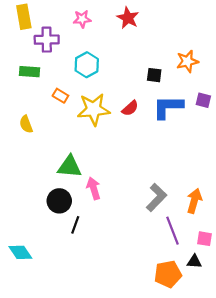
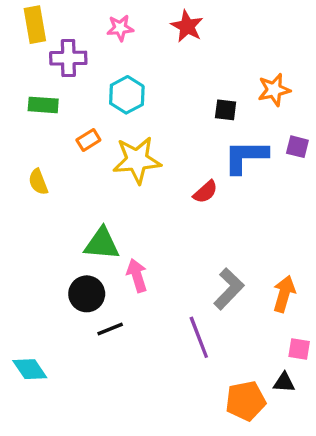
orange rectangle: (60, 96) -> (88, 140), turned -63
red semicircle: (130, 108) -> (205, 192), moved
black line: (75, 225) -> (110, 329), turned 48
purple line: (172, 231) -> (199, 337), moved

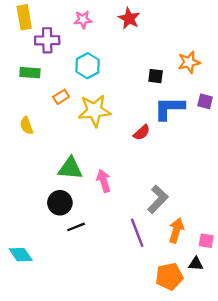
pink arrow: (137, 275) -> (104, 181), moved
orange arrow: (284, 294) -> (176, 230), moved

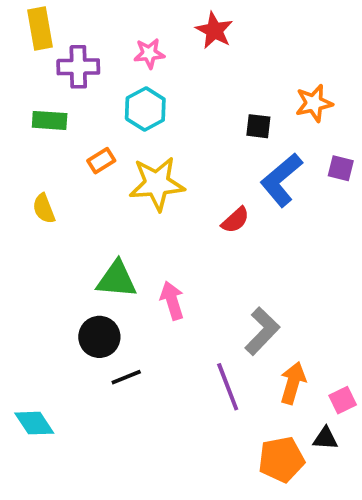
pink star: (83, 20) -> (149, 53), moved
blue L-shape: (169, 108) -> (281, 180), turned -40
pink square: (206, 241) -> (343, 400), turned -35

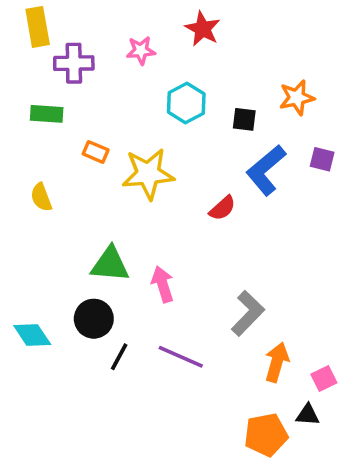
cyan hexagon: (145, 109) -> (186, 103), moved
orange rectangle: (101, 161) -> (96, 152), turned 55
black line: (126, 377) -> (119, 357), turned -40
purple line: (228, 387) -> (181, 357), moved, turned -45
cyan diamond: (34, 423) -> (32, 335), moved

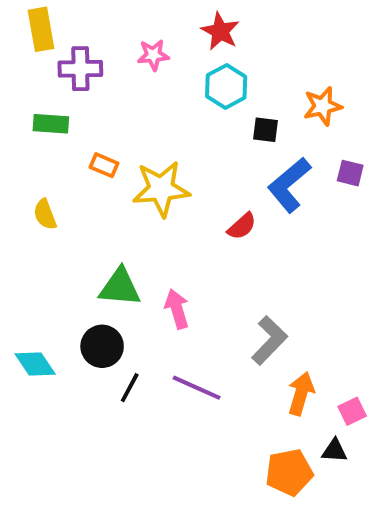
cyan hexagon: (186, 103) -> (226, 86), moved

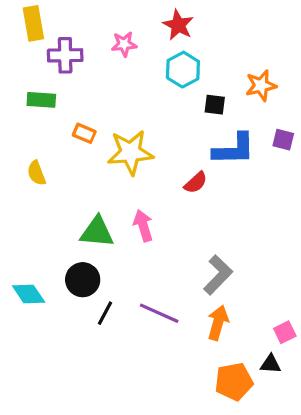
blue L-shape: (289, 185) -> (234, 149), turned -141
pink arrow: (177, 309) -> (143, 226), moved
orange arrow: (301, 394) -> (218, 323), moved

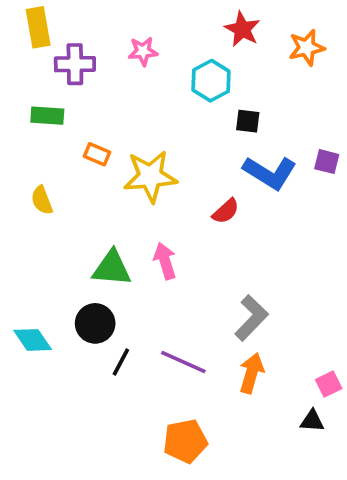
red star: (178, 25) -> (242, 29), moved
orange star: (261, 86) -> (307, 48), moved
blue L-shape: (234, 149) -> (270, 173), turned 33
orange pentagon: (234, 382) -> (185, 441), moved

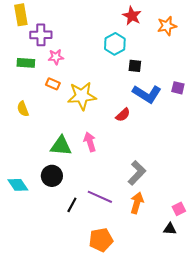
pink star: (143, 51) -> (56, 57), moved
black line: (121, 362) -> (72, 205), moved

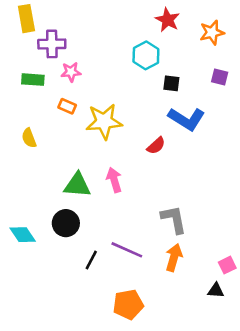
purple square: (178, 88) -> (220, 77), moved
gray L-shape: (137, 173) -> (174, 219), turned -55

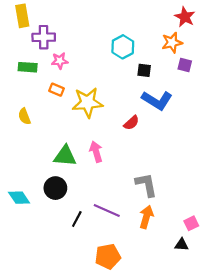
red star: (168, 20) -> (185, 17), moved
orange star: (212, 33) -> (172, 43), moved

